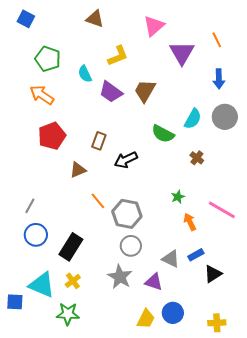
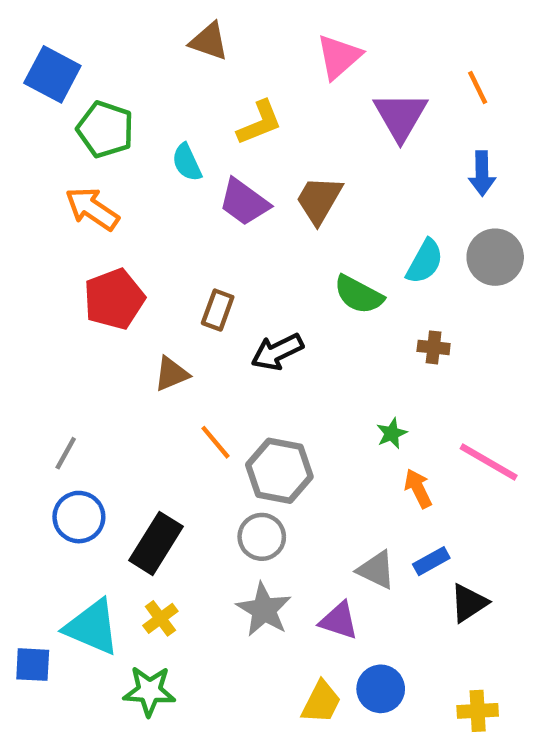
blue square: (26, 19) -> (52, 74), moved, size x1.4
brown cross: (197, 158) -> (434, 347), turned -32
gray circle: (131, 246) -> (262, 537), moved

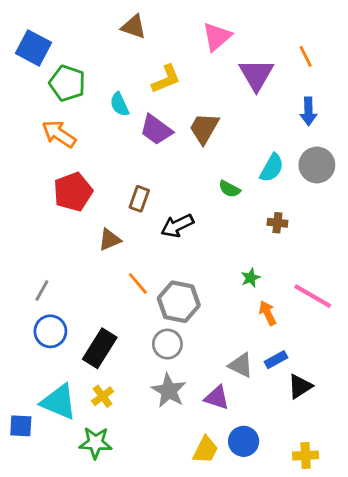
green semicircle: (359, 295) -> (229, 189), size x0.7

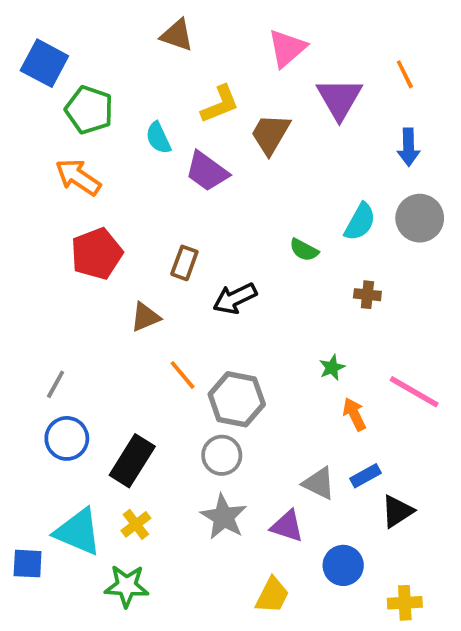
brown trapezoid: (204, 128) -> (270, 134), moved
blue circle: (244, 441) -> (343, 565), moved

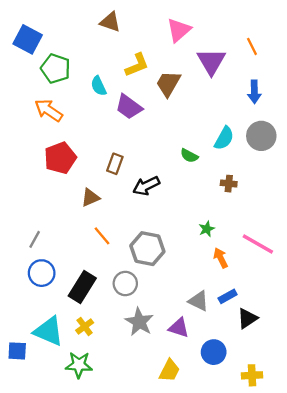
orange line: (183, 375) -> (102, 236), moved
gray circle: (222, 455) -> (125, 283), moved

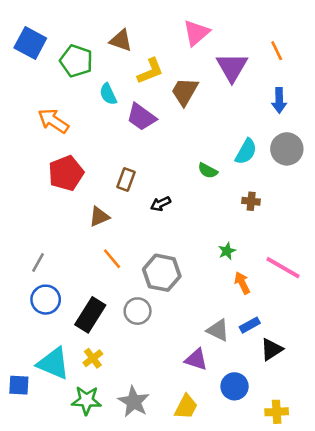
brown triangle: (110, 22) -> (121, 40), moved
green pentagon: (56, 68) -> (76, 61), moved
black arrow: (146, 186) -> (160, 204), size x0.7
gray star: (139, 322) -> (134, 402), moved

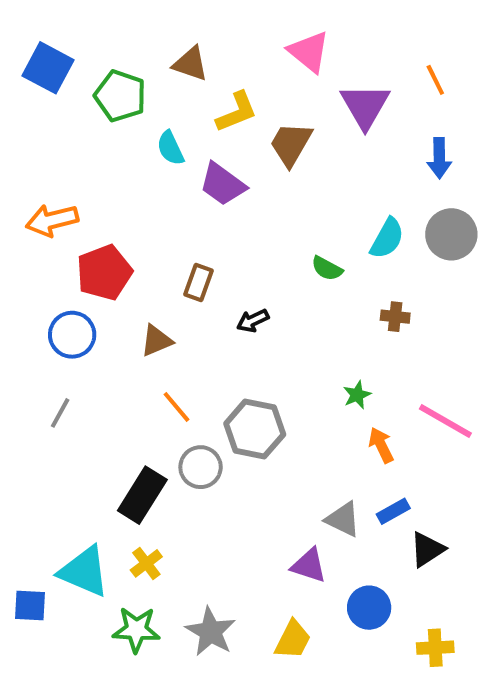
pink triangle: (196, 33) -> (309, 52), turned -40
orange arrow: (53, 121) -> (52, 220), moved, turned -48
blue circle: (46, 300) -> (72, 335), moved
gray circle: (138, 311) -> (201, 467), moved

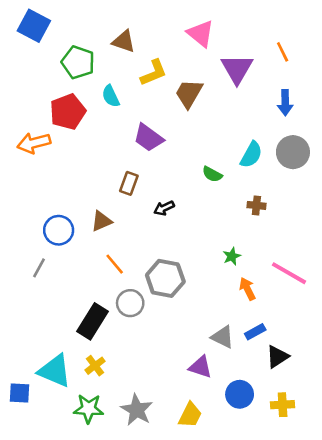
blue square: (48, 68) -> (34, 26), moved
purple trapezoid: (223, 184) -> (148, 138), moved
red pentagon: (104, 272) -> (68, 112), moved
blue circle: (72, 335) -> (59, 230), moved
yellow cross: (435, 648) -> (283, 405), moved

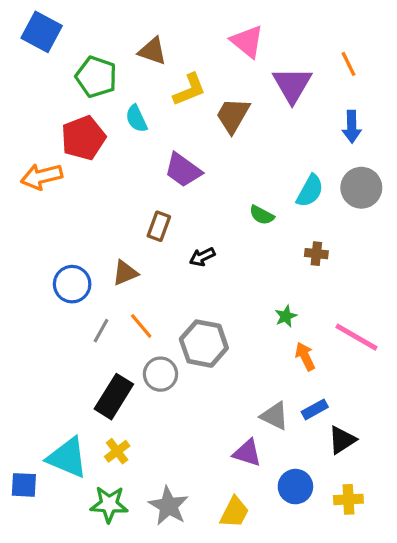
gray line: (39, 268) -> (101, 331), moved

